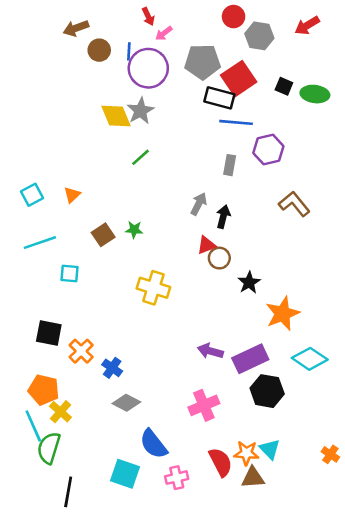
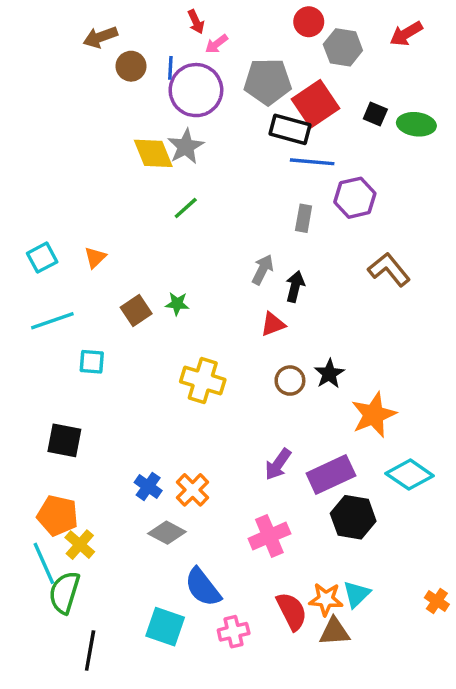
brown circle: (219, 258) -> (290, 381), moved
orange cross: (81, 351) -> (193, 490), moved
purple arrow: (210, 351) -> (278, 464), turned -70
cyan triangle: (270, 449) -> (357, 594), turned 30

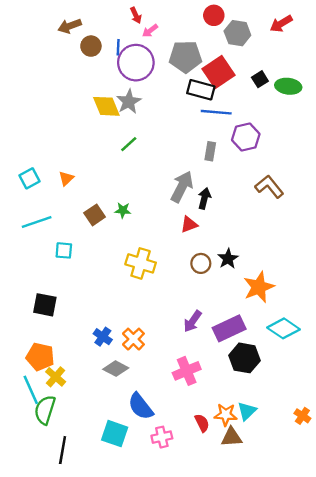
black square: (375, 114) -> (260, 79), turned 35
gray arrow: (263, 269) -> (182, 187), size x1.5
red semicircle: (292, 611) -> (202, 423), size x0.7

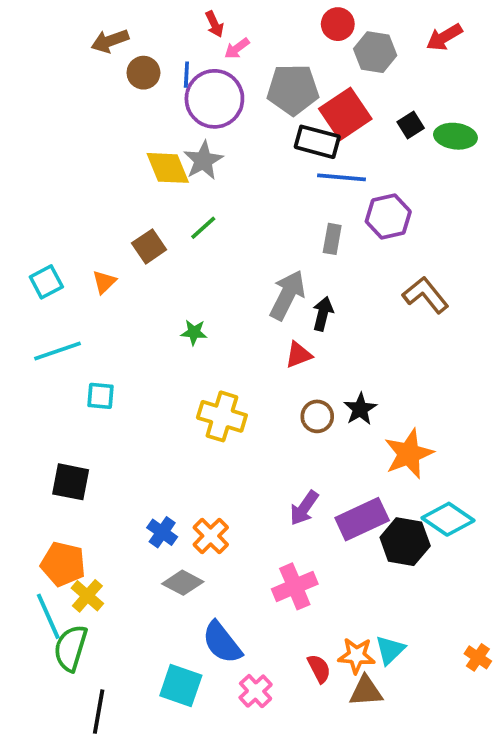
brown square: (95, 215) -> (149, 246), moved
black hexagon: (245, 358) -> (405, 542), moved
pink cross: (162, 437) -> (256, 691), turned -30

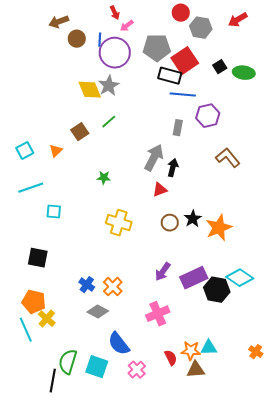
orange star: (409, 454) -> (219, 228), moved
green semicircle: (71, 648) -> (68, 362), moved
cyan triangle: (390, 650) -> (209, 348), turned 42

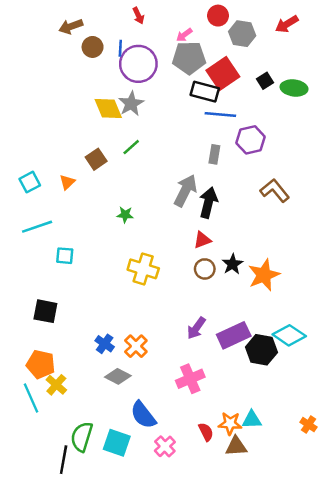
pink arrow: (127, 26) -> (184, 35), moved
black arrow: (173, 168) -> (208, 203), size x1.4
red triangle: (160, 190) -> (202, 240), moved

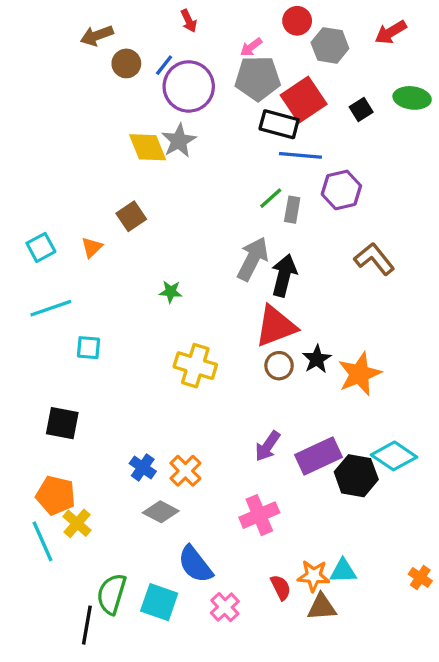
blue line: (120, 48) -> (164, 65), turned 35
green ellipse: (294, 88) -> (412, 98), moved
green line: (131, 147) -> (271, 198), moved
red triangle: (202, 240) -> (276, 326), size x1.8

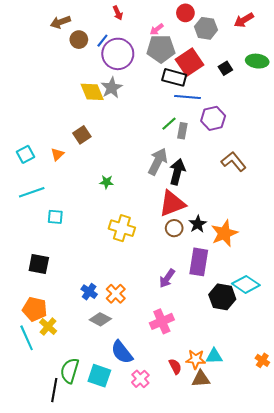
purple rectangle: (318, 456) -> (199, 262), moved, turned -56

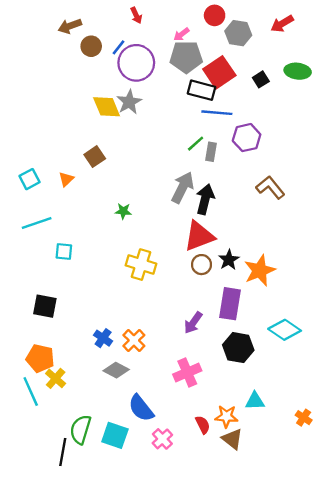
black hexagon: (222, 297) -> (238, 348), moved
cyan triangle: (214, 356) -> (255, 401), moved
brown triangle: (201, 379) -> (232, 439), turned 42

